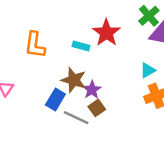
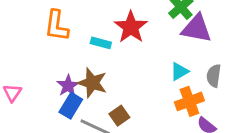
orange L-shape: (35, 45) -> (57, 26), moved
purple star: (92, 90) -> (68, 86), moved

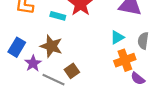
purple star: (68, 86) -> (33, 63), moved
blue rectangle: (71, 106) -> (17, 47), moved

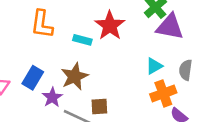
brown star: (51, 46) -> (75, 76), turned 30
brown square: (72, 71) -> (99, 107), turned 32

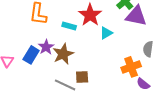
cyan triangle: (154, 66) -> (106, 33), moved
purple star: (52, 97) -> (46, 47), moved

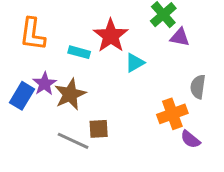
purple triangle: (136, 16) -> (180, 37), size x0.6

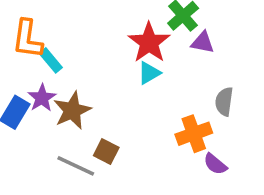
red star: (111, 36) -> (149, 43), moved
cyan rectangle: (79, 52) -> (51, 60), moved, turned 35
brown square: (99, 129) -> (106, 152), turned 30

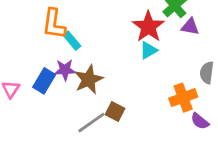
purple star: (42, 98) -> (65, 70), turned 30
gray line: (76, 166) -> (91, 123), turned -60

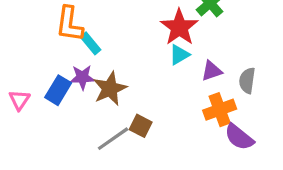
purple triangle: (190, 27) -> (212, 71), moved, turned -30
purple semicircle: (200, 121) -> (239, 137), size x1.4

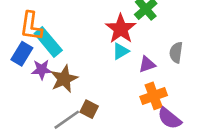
cyan rectangle: (90, 43) -> (48, 42), size x1.6
gray semicircle: (247, 81) -> (176, 52), moved
blue rectangle: (58, 90) -> (22, 54), moved

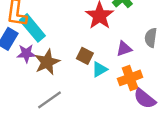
cyan triangle: (121, 51) -> (100, 69), moved
brown square: (89, 109) -> (85, 56), moved

